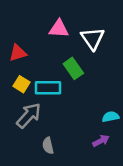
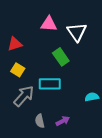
cyan rectangle: (48, 88) -> (50, 84), moved
purple arrow: (101, 141) -> (63, 121), moved

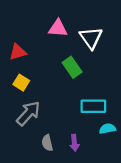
cyan rectangle: (50, 84) -> (93, 106), moved
cyan semicircle: (92, 97) -> (107, 129), moved
purple arrow: (63, 121) -> (74, 143), turned 112

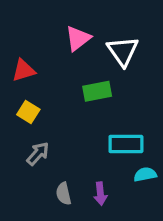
pink triangle: (58, 28) -> (78, 38), turned -42
green rectangle: (72, 67) -> (97, 91), turned -66
gray arrow: (28, 113) -> (38, 154), size x0.7

